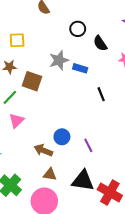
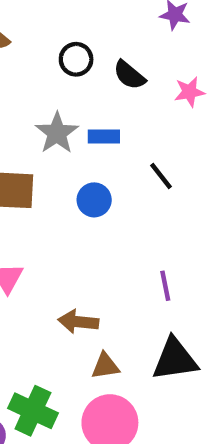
blue circle: (62, 137) -> (94, 200), moved
purple line: (88, 145) -> (165, 286), turned 32

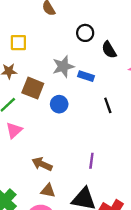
blue circle: (94, 200) -> (59, 104), moved

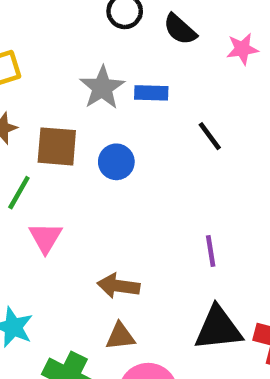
brown triangle: (48, 191) -> (120, 336), moved

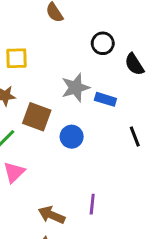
purple line: (211, 251) -> (92, 204), moved

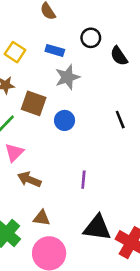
yellow square: (16, 58) -> (15, 52), turned 36
blue rectangle: (105, 99) -> (55, 50), moved
brown arrow: (52, 215) -> (29, 179), moved

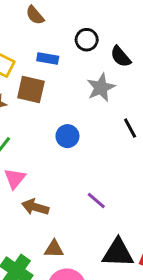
gray star: (67, 77) -> (101, 88), moved
brown square: (34, 103) -> (31, 89), moved
purple line: (83, 180) -> (96, 200), turned -48

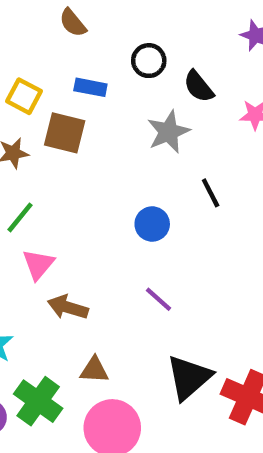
blue circle: (67, 136) -> (152, 224), moved
black triangle: (118, 253) -> (189, 377), turned -44

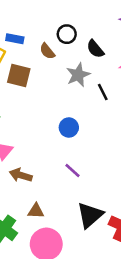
brown semicircle: (73, 23) -> (47, 51), moved
blue rectangle: (90, 87) -> (15, 39), moved
black line: (211, 193) -> (103, 92), moved

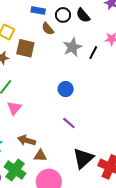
blue rectangle: (15, 39) -> (38, 10), moved
black semicircle: (95, 49) -> (83, 15), moved
black line: (103, 92) -> (93, 53), moved, turned 56
brown arrow: (21, 175) -> (27, 140), moved

